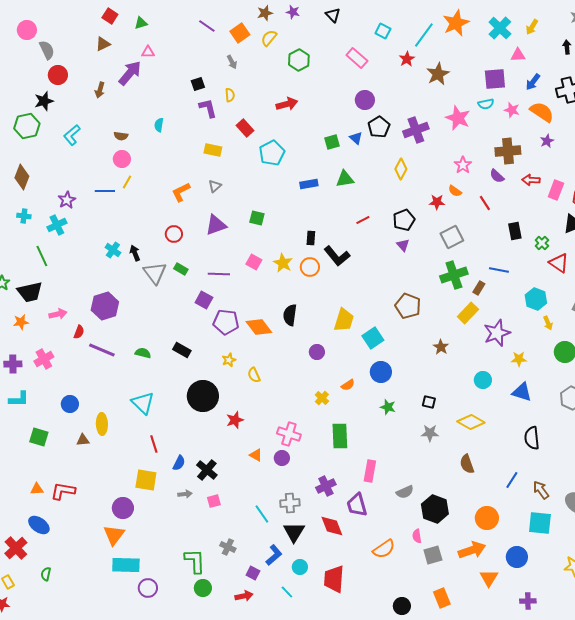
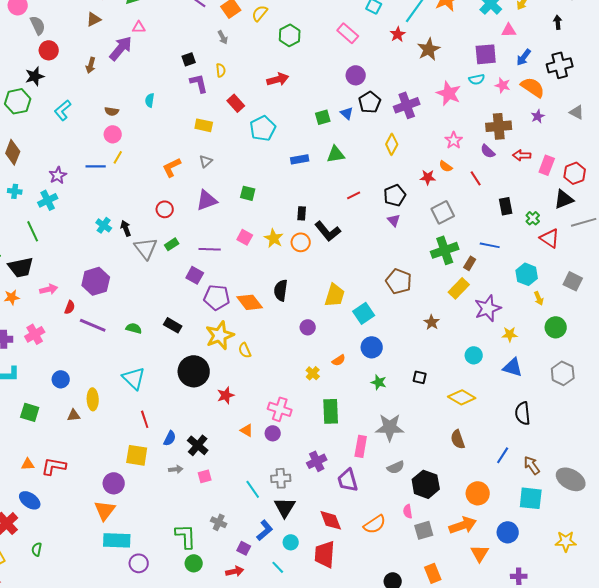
green rectangle: (181, 269) -> (172, 244), turned -64
yellow star: (229, 360) -> (220, 335), size x2.0
gray star: (430, 433) -> (390, 427), moved, size x1.6
red diamond: (332, 526) -> (331, 520), moved

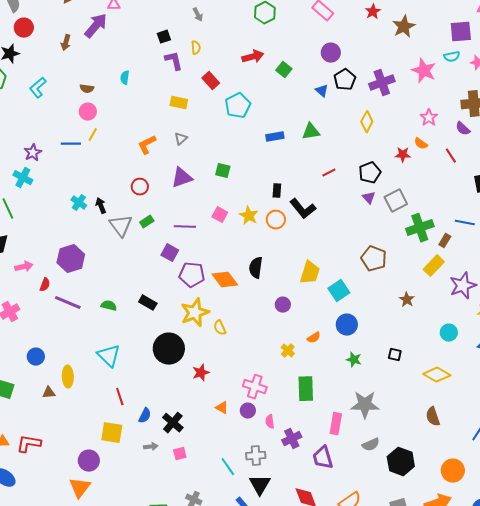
green square: (323, 117) -> (284, 70), moved, turned -35
cyan cross: (48, 200) -> (23, 178), turned -36
gray square: (443, 212) -> (396, 201), moved
pink semicircle: (408, 511) -> (270, 422), moved

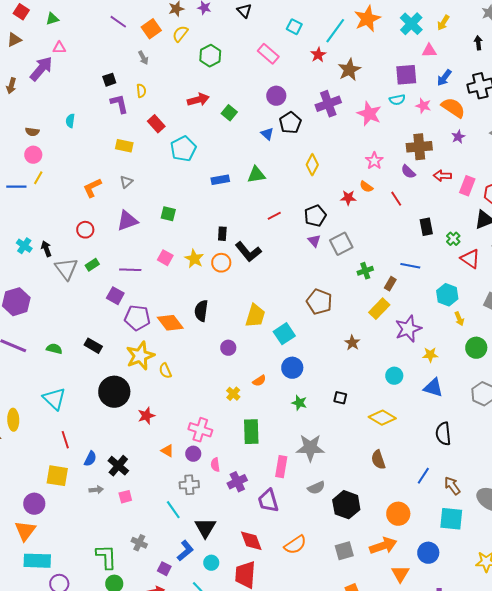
purple cross: (382, 83) -> (328, 104), moved
green cross: (420, 228) -> (365, 271), size x0.6
gray cross: (256, 456) -> (189, 485), moved

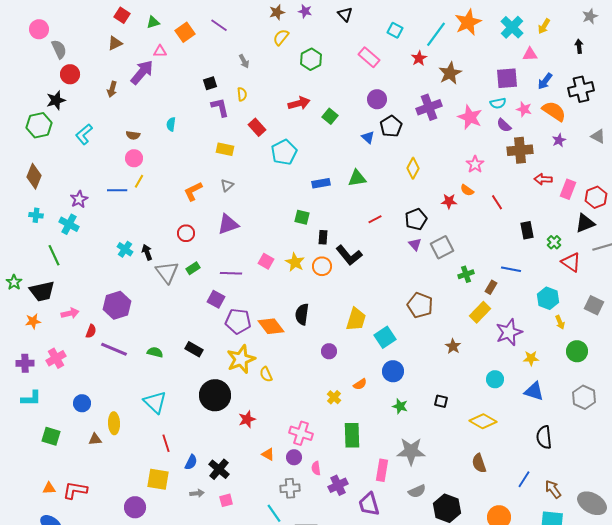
orange square: (151, 29) -> (185, 32), moved
purple semicircle: (408, 172) -> (504, 125), moved
green square: (168, 214) -> (302, 217), moved

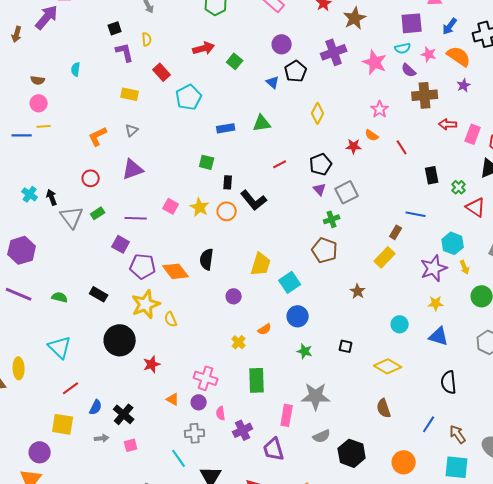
yellow line: (139, 181) -> (44, 126), turned 56
green cross: (466, 274) -> (332, 219), moved
purple star: (509, 332) -> (434, 268), moved
red line: (166, 443) -> (71, 388), turned 72

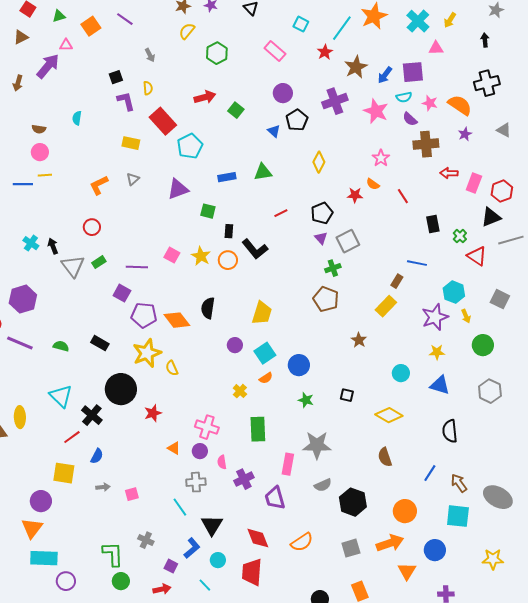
blue arrow: (450, 26) -> (385, 75), moved
red rectangle: (162, 72) -> (163, 121), size x1.5
purple triangle: (133, 169) -> (178, 189), moved
cyan square: (290, 282) -> (265, 353), moved
black cross: (124, 414) -> (92, 415), moved

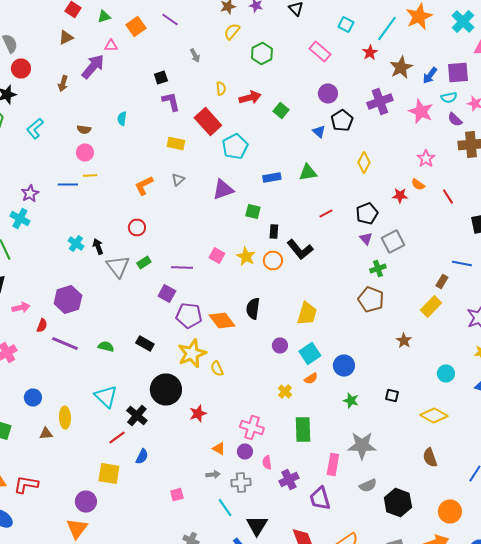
yellow semicircle: (148, 88) -> (221, 88), moved
gray arrow: (103, 487) -> (213, 474), moved

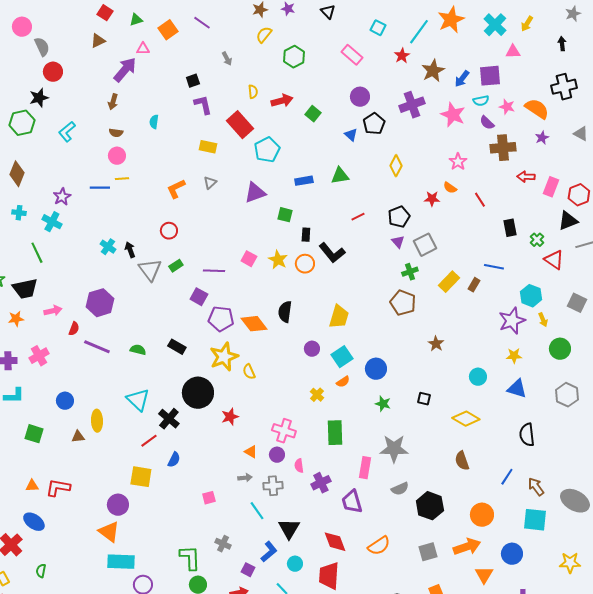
brown arrow: (63, 84) -> (113, 102), moved
yellow rectangle: (431, 306) -> (449, 282), moved
orange triangle: (77, 528) -> (109, 532), turned -30

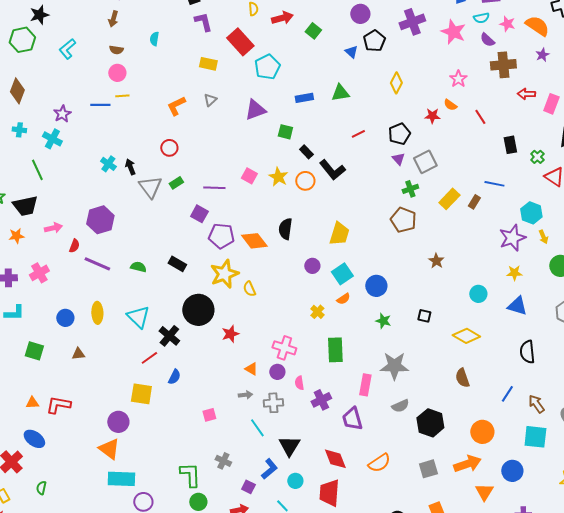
black rectangle: (306, 235) -> (306, 152), turned -48
yellow ellipse: (97, 421) -> (97, 313), moved

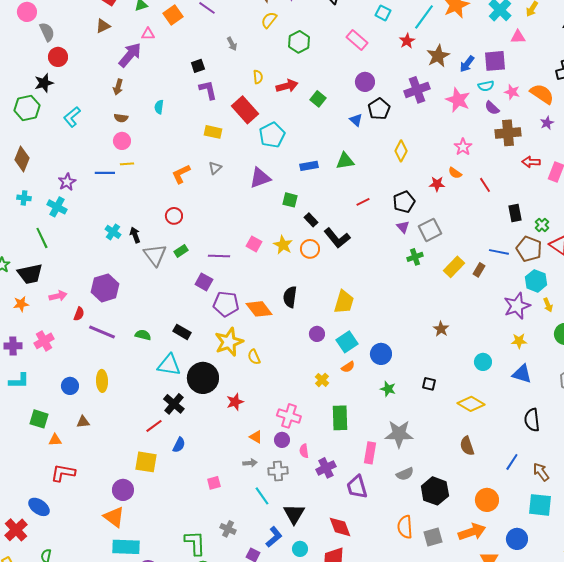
brown pentagon: (403, 220) -> (529, 249), moved
cyan triangle: (138, 317) -> (169, 365), moved, turned -35
orange triangle: (32, 403) -> (55, 440), moved
orange semicircle: (379, 463) -> (405, 527), moved, turned 120

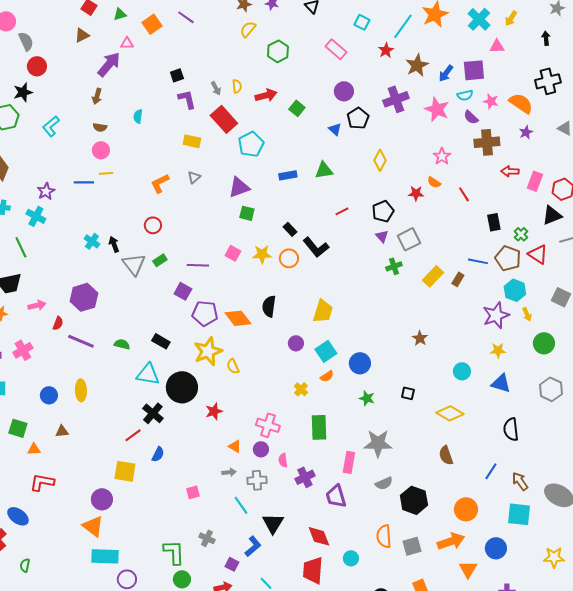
gray arrow: (232, 44) -> (216, 88), moved
green square: (290, 200) -> (247, 213), moved
yellow star: (283, 245) -> (262, 254), turned -30
cyan circle: (300, 549) -> (351, 558), moved

